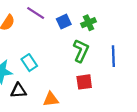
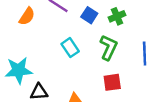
blue square: (64, 22) -> (89, 15), turned -32
cyan rectangle: (29, 63) -> (70, 48), moved

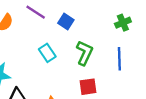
green cross: (117, 16) -> (123, 23), moved

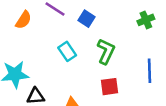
blue line: (119, 59) -> (149, 71), moved

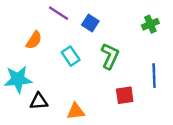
orange semicircle: (24, 20) -> (34, 40), moved
red square: (110, 87) -> (125, 95), moved

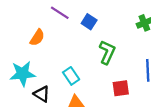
cyan rectangle: (71, 56) -> (71, 76), moved
black triangle: (39, 101) -> (42, 94), turned 36

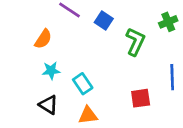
green L-shape: (107, 52) -> (135, 42), moved
cyan star: (23, 74) -> (51, 71), moved, size x0.6

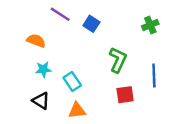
orange semicircle: (43, 39) -> (36, 41), turned -102
green L-shape: (135, 42) -> (118, 60), moved

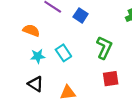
cyan rectangle: (72, 81) -> (63, 53), moved

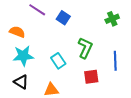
cyan rectangle: (63, 53) -> (58, 61), moved
cyan star: (38, 56) -> (23, 56), size x1.5

